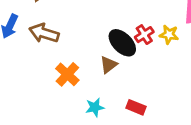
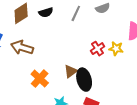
black ellipse: (122, 43) -> (84, 80), moved, turned 30

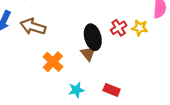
brown triangle: (71, 71) -> (88, 54), turned -32
black ellipse: (84, 80) -> (93, 37), moved

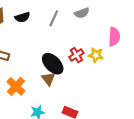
black ellipse: (93, 37) -> (53, 64), turned -30

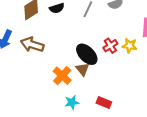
orange cross: (16, 86) -> (62, 76), moved

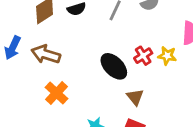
brown triangle: (83, 69) -> (135, 97), moved
orange cross: (62, 76) -> (57, 93), moved

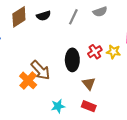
brown arrow: (46, 54) -> (40, 70), moved, turned -150
black ellipse: (114, 66) -> (72, 60), turned 45

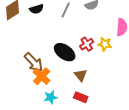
black ellipse: (72, 60) -> (65, 52), turned -55
orange cross: (28, 80) -> (42, 76), moved

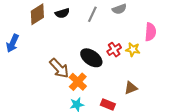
brown triangle: (81, 75) -> (131, 88), moved, turned 48
orange cross: (42, 76) -> (78, 82), moved

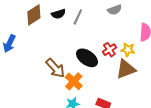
gray line: (92, 14) -> (78, 17), moved
brown triangle: (131, 88) -> (126, 69), moved, size x1.5

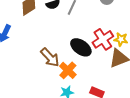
red cross: (109, 50) -> (103, 39), size x1.5

